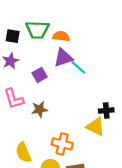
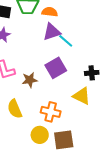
purple square: (40, 75) -> (56, 68), moved, size x1.5
black cross: (106, 110) -> (92, 73), moved
yellow semicircle: (23, 152) -> (15, 109), moved

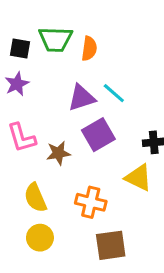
orange semicircle: (50, 12) -> (89, 49), turned 91
purple triangle: (52, 32) -> (81, 98), moved
yellow circle: (40, 135) -> (40, 238), moved

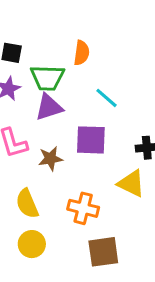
green trapezoid: (55, 39) -> (47, 78), moved
purple triangle: (81, 98) -> (49, 107), moved
purple square: (98, 135) -> (91, 140), turned 32

